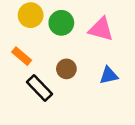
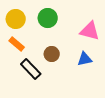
yellow circle: (31, 15) -> (16, 19), moved
pink triangle: (101, 29) -> (90, 31), moved

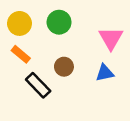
pink triangle: (90, 31) -> (111, 38), turned 45

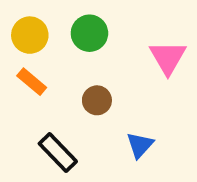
blue triangle: (105, 73) -> (140, 145), moved, turned -36
black rectangle: (38, 85) -> (58, 153), moved

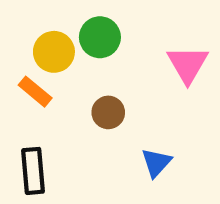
yellow circle: (30, 35) -> (54, 52), moved
black rectangle: (58, 153) -> (33, 171), moved, turned 39

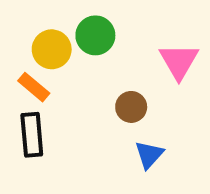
brown circle: (108, 112) -> (131, 107), moved
black rectangle: (33, 171) -> (32, 135), moved

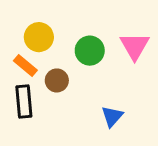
green circle: (95, 35) -> (90, 51), moved
brown circle: (131, 107) -> (57, 80), moved

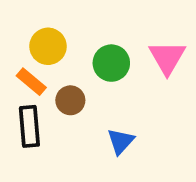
blue triangle: (112, 116) -> (121, 141), moved

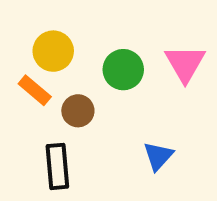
black rectangle: (29, 126) -> (57, 166), moved
blue triangle: (121, 141) -> (158, 156), moved

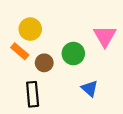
green circle: (123, 70) -> (73, 54), moved
blue triangle: (158, 156) -> (90, 88), turned -30

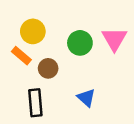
green circle: (73, 54) -> (80, 43), moved
blue triangle: (90, 88) -> (86, 98), moved

